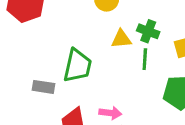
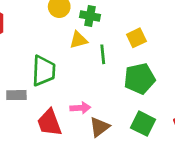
green cross: (148, 31) -> (90, 16), moved

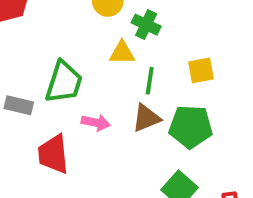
pink arrow: (80, 108) -> (96, 123), moved
brown triangle: (99, 127) -> (146, 118), moved

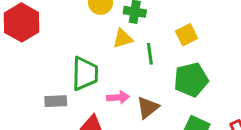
brown triangle: (146, 118) -> (148, 107), moved

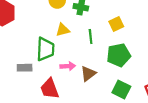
yellow triangle: (123, 39) -> (63, 30), moved

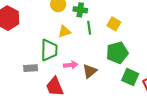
yellow square: (116, 24) -> (114, 24), turned -32
green line: (91, 37) -> (89, 28), moved
green square: (121, 89) -> (130, 77), moved

